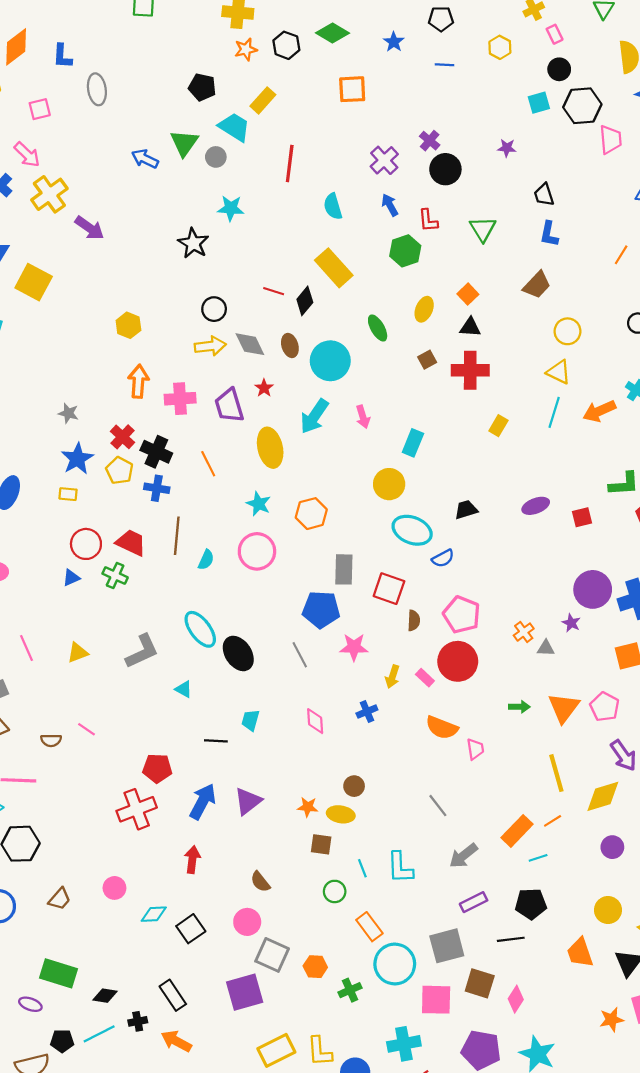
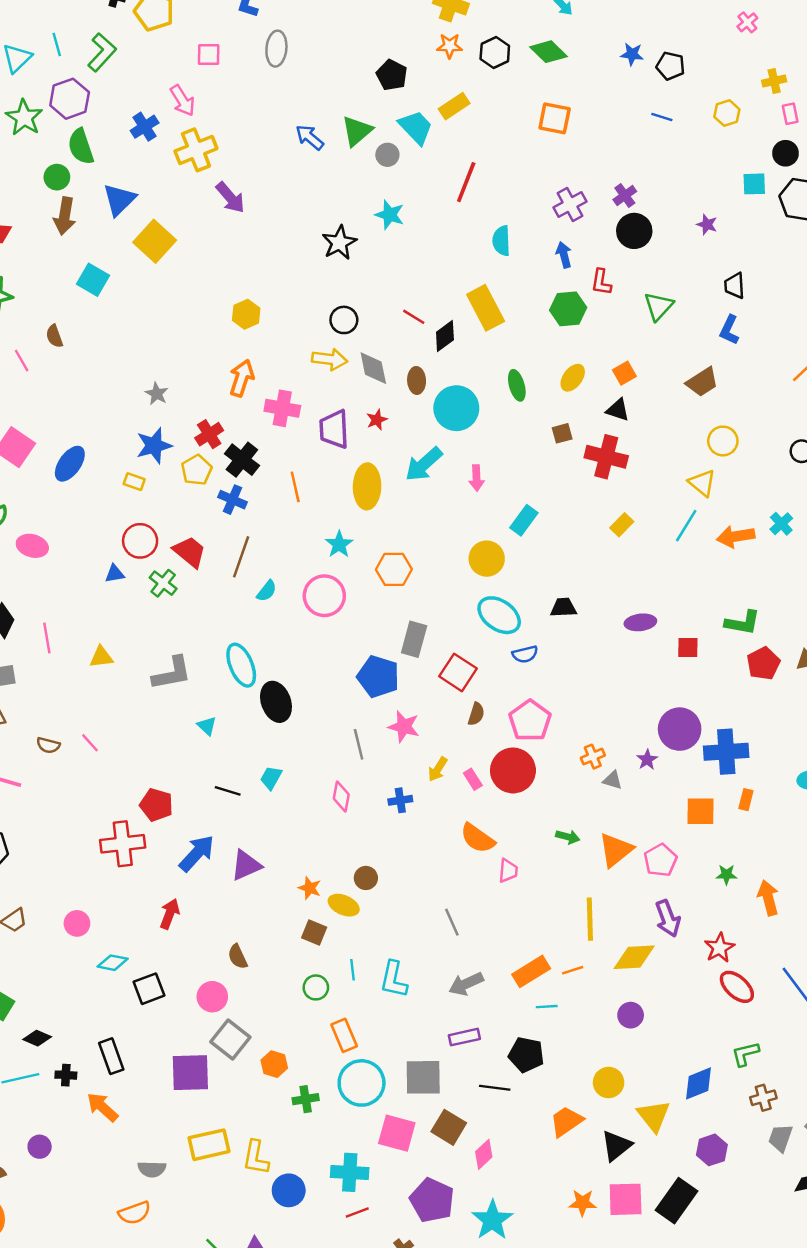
blue star: (394, 42) -> (632, 54), moved, turned 30
gray line: (300, 655) -> (359, 744), moved
orange trapezoid: (580, 953) -> (566, 1121), turned 60

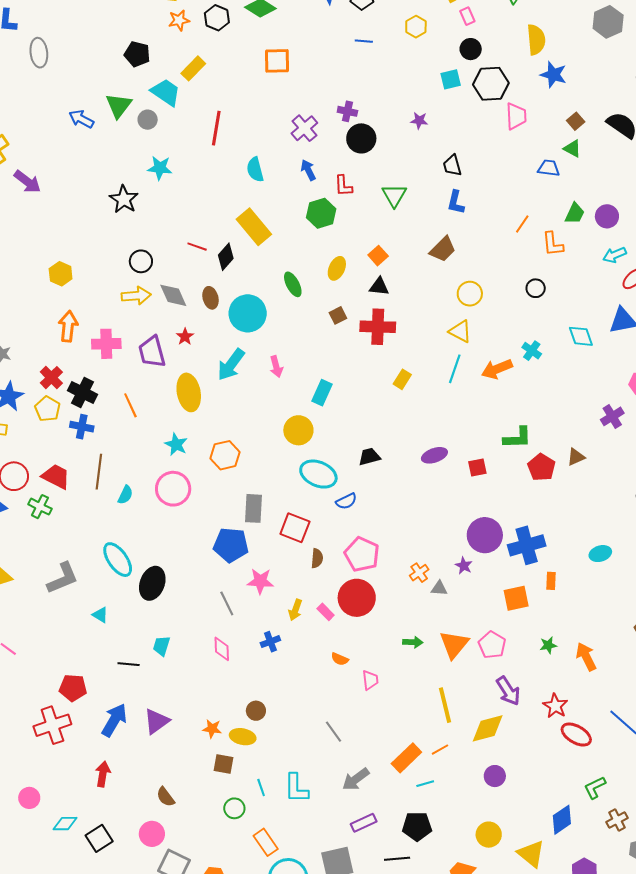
purple cross: (625, 195) -> (347, 111), turned -30
black ellipse: (276, 702) -> (152, 583), turned 52
orange semicircle: (478, 838) -> (340, 659), size x0.6

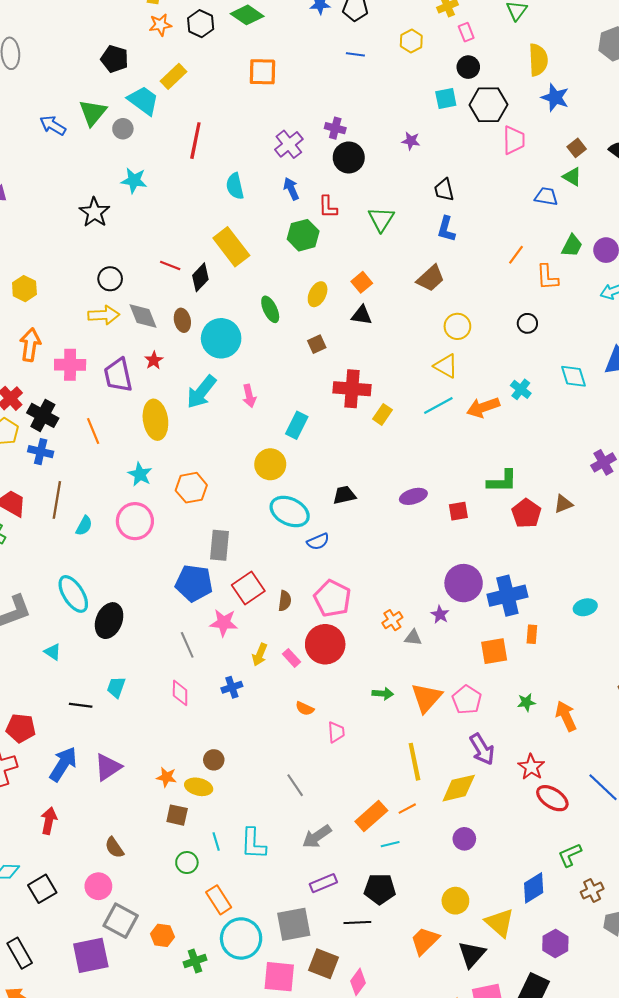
red cross: (378, 327) -> (352, 389), moved
cyan line: (455, 369) -> (438, 405), turned 40
red square: (295, 528) -> (248, 588), moved, turned 32

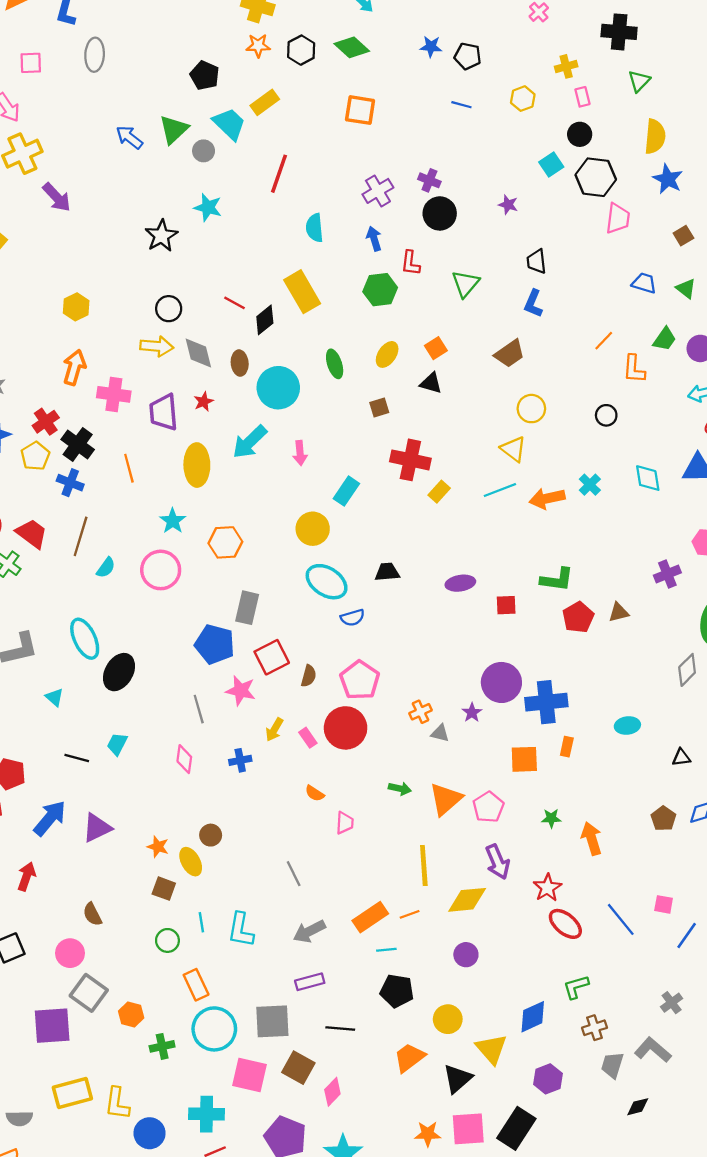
cyan square: (446, 99) -> (551, 165), turned -30
green triangle: (572, 177) -> (686, 289), moved
yellow ellipse: (199, 787) -> (191, 862), turned 40
black pentagon: (380, 889) -> (397, 991), moved

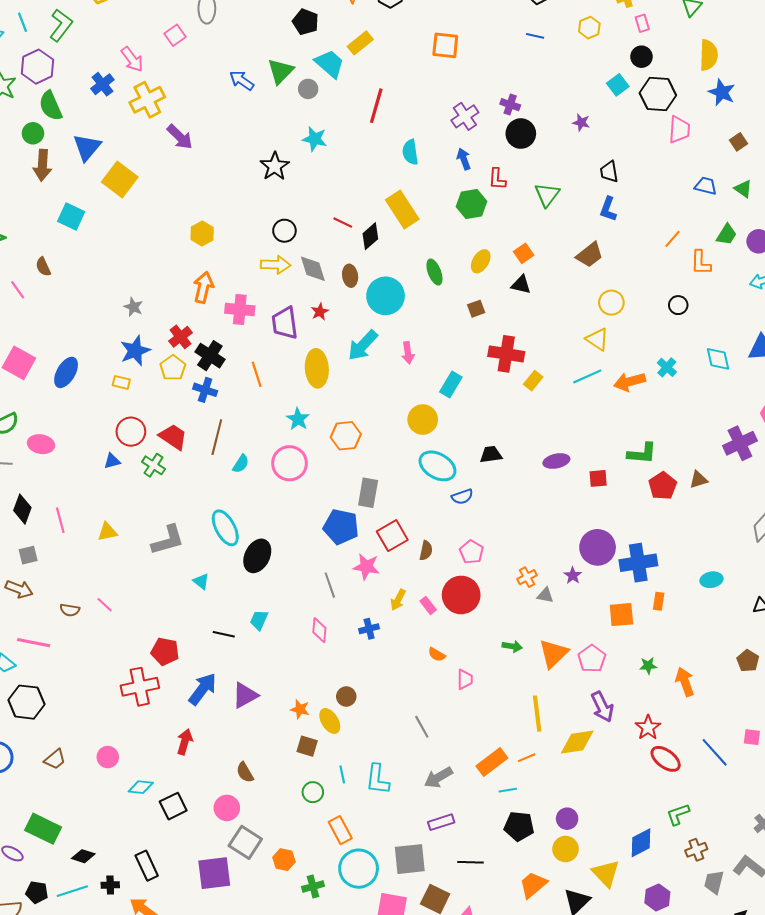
pink square: (31, 63) -> (175, 35), moved, turned -30
purple cross: (667, 574) -> (740, 443), size x1.4
pink pentagon: (360, 680) -> (472, 552), size x0.7
purple circle: (466, 955) -> (567, 819), moved

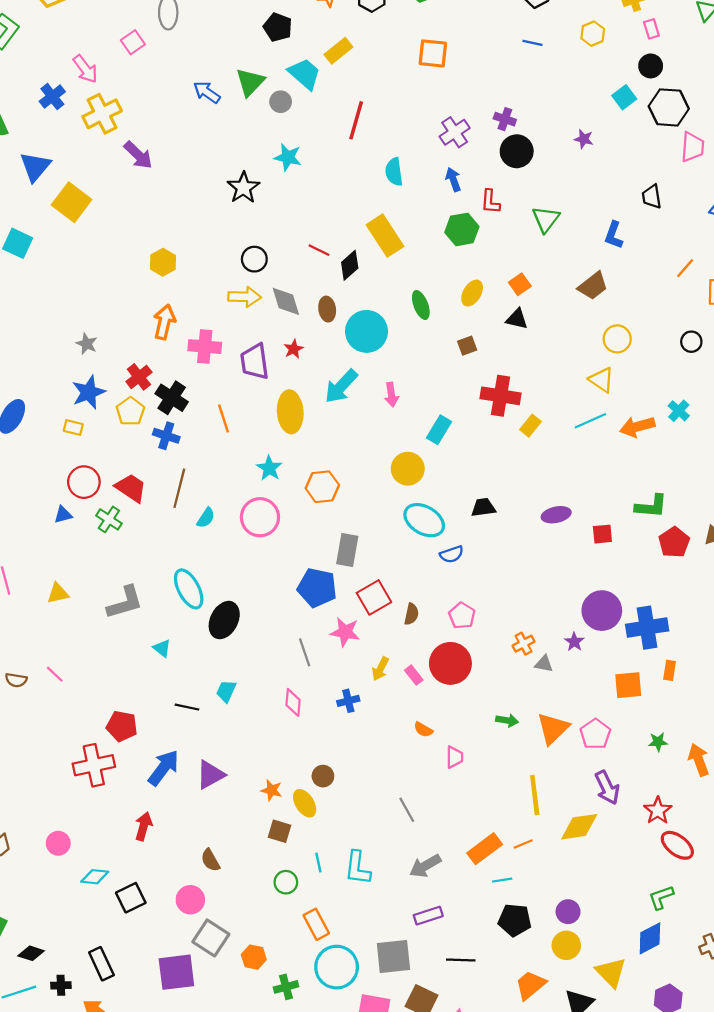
black trapezoid: (609, 172) -> (652, 197), moved
green L-shape: (678, 814) -> (661, 897), moved

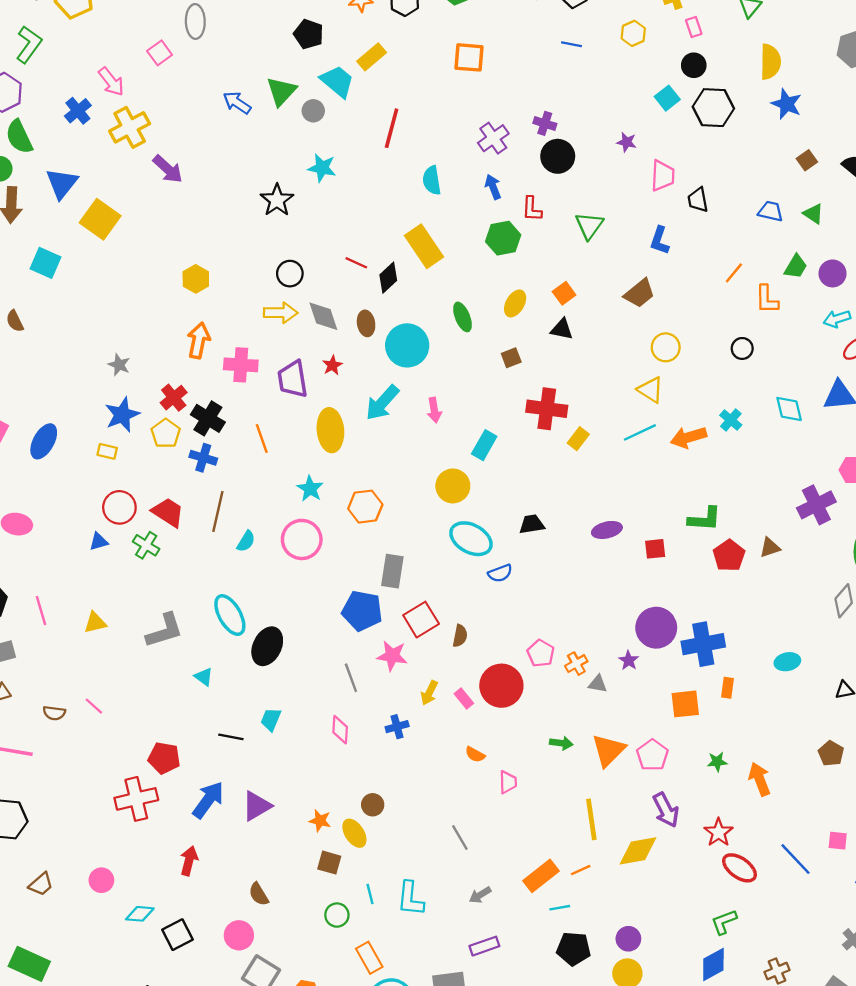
pink trapezoid: (693, 147) -> (663, 176), moved
pink pentagon: (462, 616) -> (541, 653), moved
gray arrow: (425, 866) -> (480, 895), size x0.7

